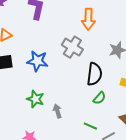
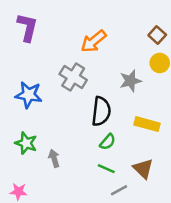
orange arrow: (88, 19) -> (94, 41), turned 50
green line: (90, 126) -> (106, 169), moved

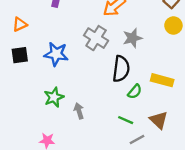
gray star: (130, 81) -> (132, 38), moved
green semicircle: (108, 142) -> (135, 92), moved
green star: (26, 143) -> (54, 97), turned 30

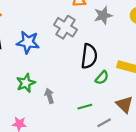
gray star: (132, 38) -> (103, 15), moved
green line: (126, 120) -> (85, 107), moved, turned -40

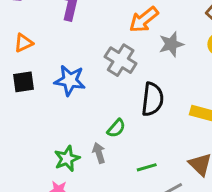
green semicircle: (102, 78) -> (116, 128), moved
green star: (26, 83) -> (67, 159), moved

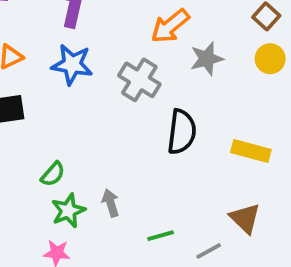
blue star: (70, 80) -> (72, 64), moved
green semicircle: (116, 128) -> (53, 174), moved
green line: (147, 167) -> (161, 236), moved

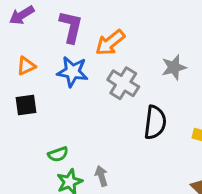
orange arrow: (170, 26) -> (110, 43), moved
green semicircle: (53, 174) -> (58, 154), turned 30

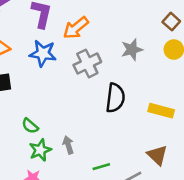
gray cross: (123, 83) -> (87, 64), turned 32
green semicircle: (58, 154) -> (30, 126), turned 60

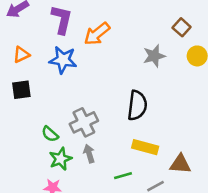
brown square: (171, 22) -> (182, 27), moved
gray cross: (87, 64) -> (84, 122), moved
yellow rectangle: (161, 111) -> (145, 147), moved
brown triangle: (157, 155) -> (180, 164), turned -40

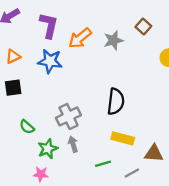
brown square: (182, 27) -> (143, 27), moved
gray star: (154, 56) -> (113, 40), moved
green semicircle: (50, 134) -> (27, 127), moved

